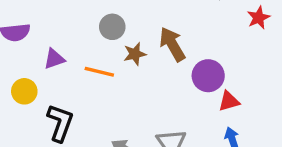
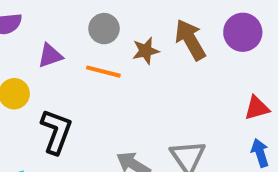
gray circle: (112, 27) -> (104, 29), moved
purple circle: (208, 76) -> (243, 32), moved

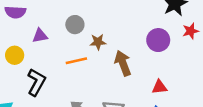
brown arrow: (190, 40) -> (123, 63), moved
orange line: (103, 72) -> (76, 61), moved, turned -36

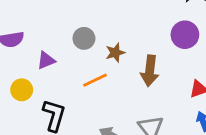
brown arrow: (123, 63) -> (150, 71), turned -140

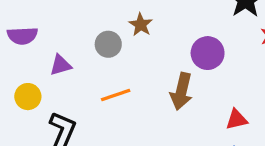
purple circle: (185, 35) -> (208, 53), moved
brown star: (115, 53) -> (141, 25), moved, turned -30

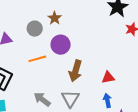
purple circle: (208, 53) -> (61, 45), moved
brown arrow: (181, 91) -> (76, 71), moved

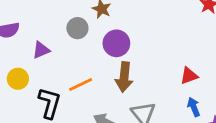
orange line: (37, 59) -> (81, 84), moved
brown arrow: (76, 71) -> (124, 77), moved

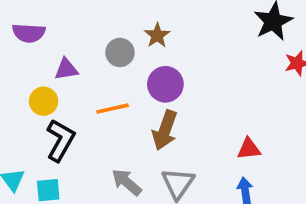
yellow circle: (18, 79) -> (44, 101), moved
orange line: (81, 84) -> (112, 109), moved

